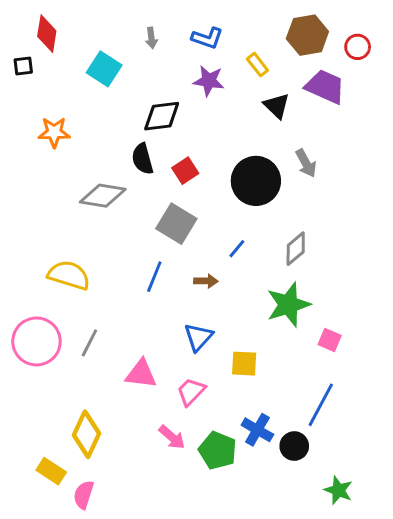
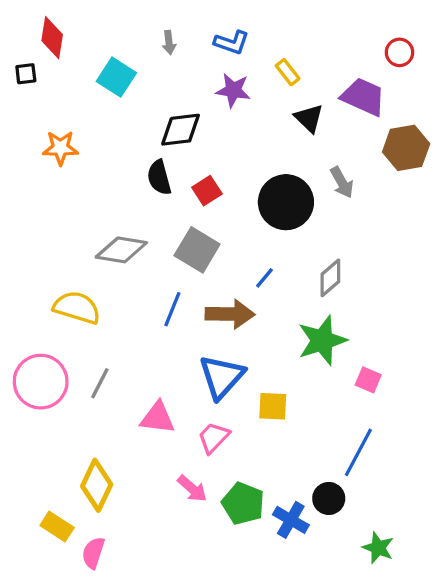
brown hexagon: (307, 35) -> (406, 148), moved
gray diamond: (103, 196) -> (121, 250), moved
brown arrow: (206, 281) -> (230, 314), size x1.8
blue triangle: (198, 337) -> (222, 377), size x1.4
blue cross: (257, 430) -> (291, 520), moved

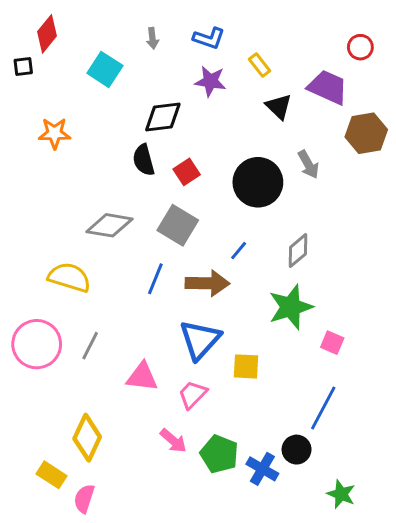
red diamond: (52, 38) -> (47, 34), turned 30

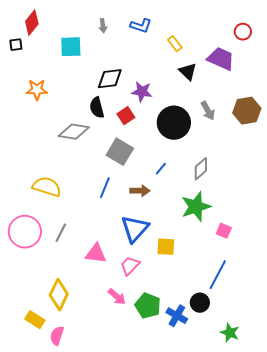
cyan square: (105, 69) -> (71, 47), turned -35
purple star: (210, 81) -> (142, 92), moved
brown hexagon: (366, 133) -> (247, 111), moved
gray diamond: (109, 225) -> (74, 132), moved
brown arrow: (207, 283) -> (140, 191), size x0.7

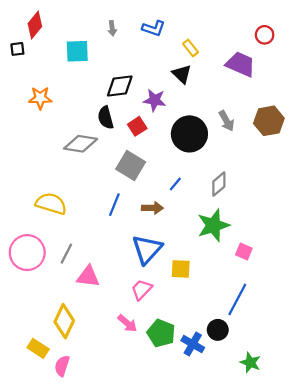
black triangle: (188, 72) -> (182, 74), moved
pink triangle: (96, 254) -> (88, 277), moved

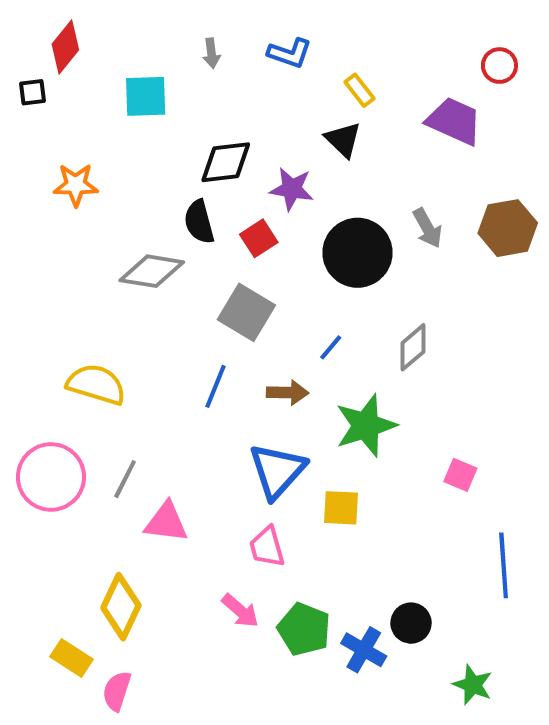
green star: (213, 225) -> (366, 426), moved
pink trapezoid: (142, 290) -> (267, 547), turned -60
blue line: (237, 299) -> (504, 565), moved, turned -32

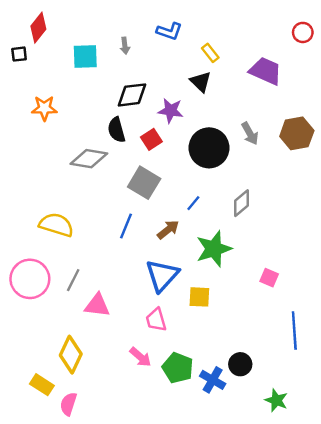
gray arrow: (211, 53) -> (125, 46), moved
red circle: (499, 66) -> (303, 32), moved
brown arrow: (288, 393) -> (168, 230), turned -40

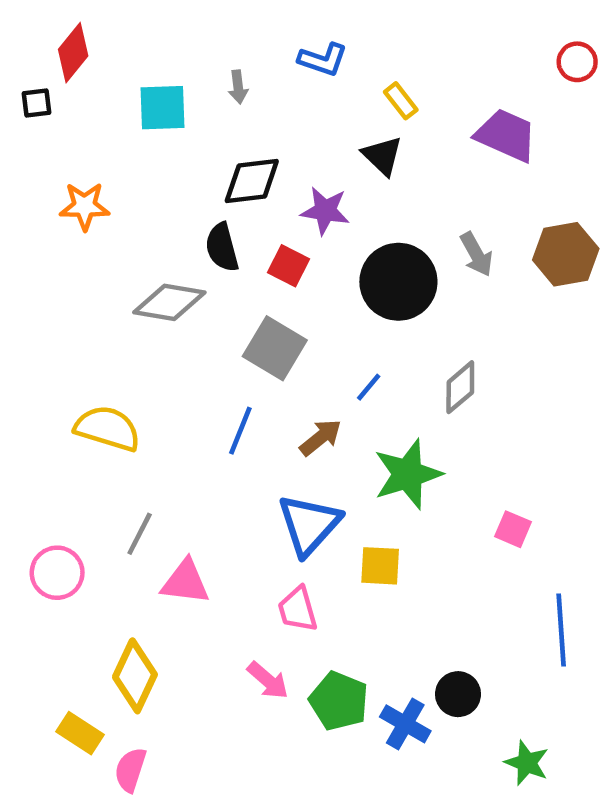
red square: (151, 139) -> (288, 266), turned -30
pink circle: (30, 279) -> (57, 573), moved, size x0.7

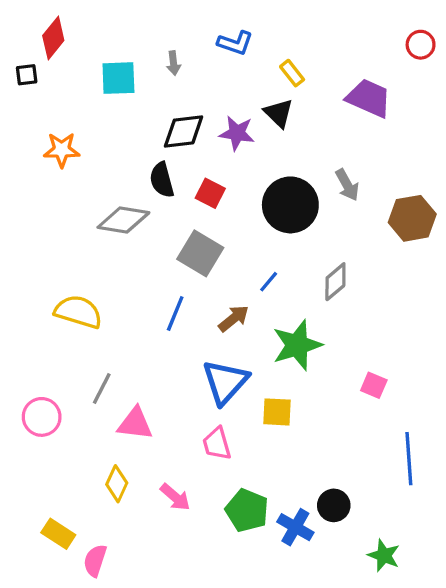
purple star: (325, 211) -> (237, 133), moved
brown hexagon: (566, 254) -> (412, 218), moved
yellow diamond: (135, 676) -> (117, 484), moved, size x0.7
pink arrow: (268, 680) -> (175, 497), moved

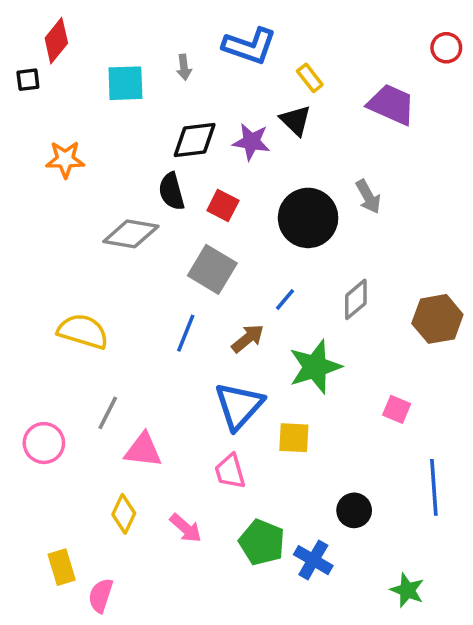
blue L-shape: (235, 43) -> (250, 46), size x1.4
brown hexagon: (412, 218) -> (437, 319), moved
black circle: (334, 505) -> (354, 510), moved
yellow rectangle: (58, 534) -> (62, 567), turned 40

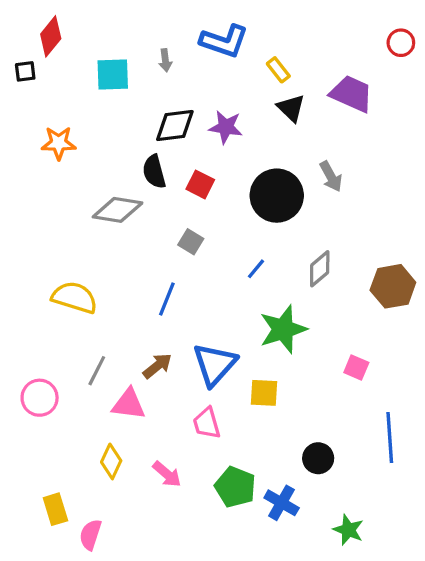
black triangle: (296, 120) -> (291, 108), moved
gray square: (212, 269) -> (191, 242), size x0.6
brown arrow: (248, 338) -> (157, 366), moved
green star: (407, 590) -> (348, 530), moved

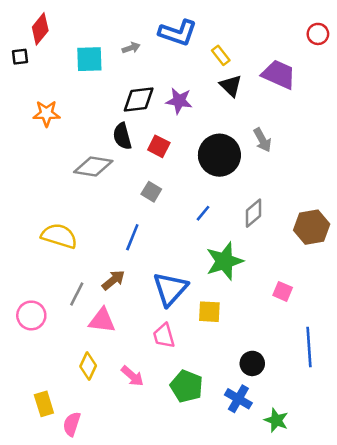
gray arrow: (165, 60) -> (131, 48), turned -102
brown arrow: (157, 366) -> (113, 280), moved
blue cross: (282, 503) -> (238, 399), moved

